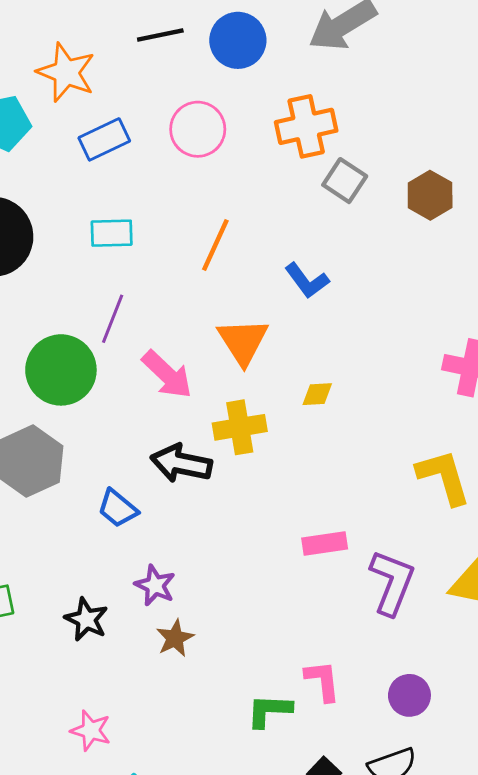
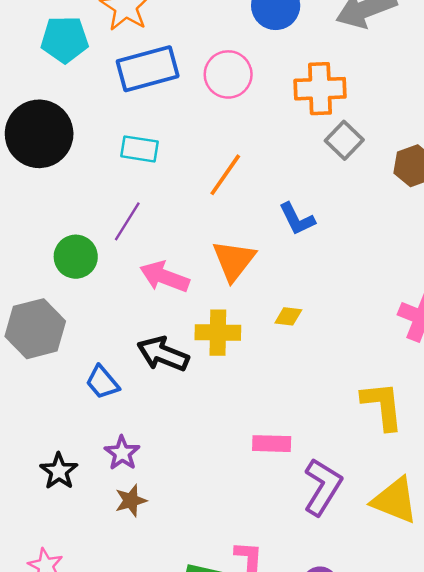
blue rectangle: (104, 139) -> (148, 69), size x1.4
green circle: (61, 370) -> (76, 257), size x0.7
pink arrow: (167, 374) -> (165, 277), turned 147

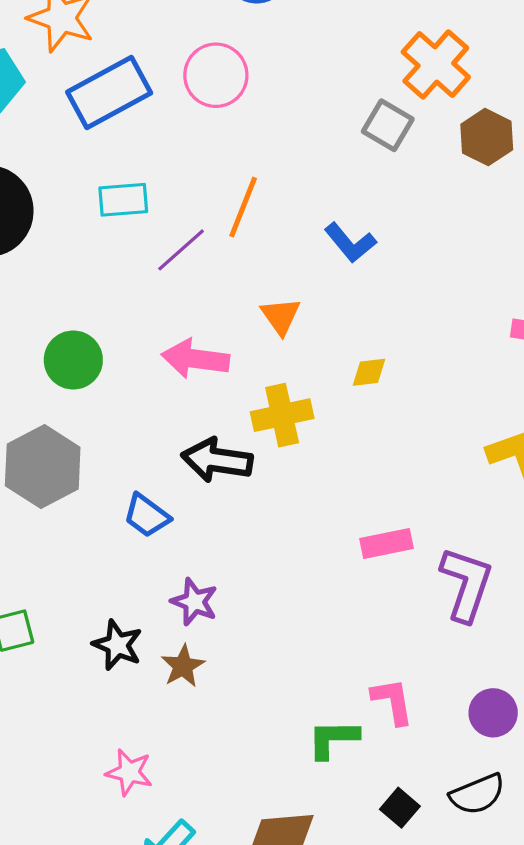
orange cross: (320, 89) -> (436, 64), moved, turned -33
purple line: (127, 221) -> (181, 250), moved, turned 30
orange triangle: (234, 260) -> (281, 316), size x0.7
brown star: (131, 501) -> (183, 666), moved

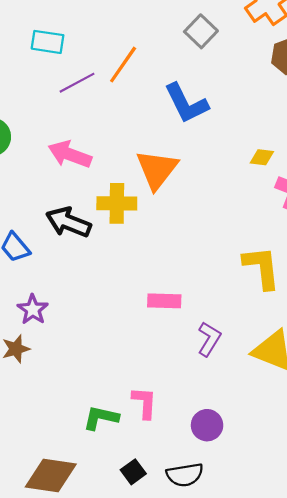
gray square: (388, 125) -> (201, 31), moved
blue L-shape: (350, 243) -> (186, 103), size x1.4
orange triangle: (281, 316) -> (157, 170), moved, size x1.6
yellow diamond: (369, 372) -> (262, 157), moved
purple L-shape: (466, 584) -> (209, 339), size x0.7

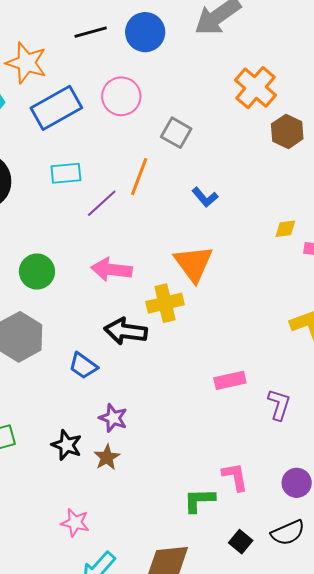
gray square: (201, 31) -> (176, 133), moved
blue L-shape: (186, 103) -> (205, 197), size x0.6

